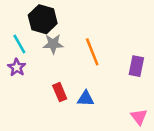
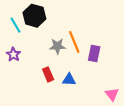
cyan line: (19, 44) -> (16, 25), moved
gray star: (53, 44) -> (57, 46), moved
purple rectangle: (136, 66) -> (94, 53), moved

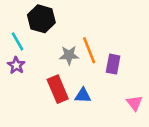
cyan line: (16, 25) -> (18, 41), moved
red rectangle: (48, 74) -> (58, 89), size x1.5
pink triangle: (112, 94) -> (134, 103), moved

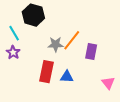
orange line: (89, 50) -> (72, 40), turned 60
red rectangle: (58, 89) -> (47, 72), turned 35

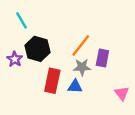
black hexagon: (33, 15) -> (37, 49), moved
cyan line: (14, 33) -> (22, 20), moved
gray star: (56, 44) -> (82, 67), moved

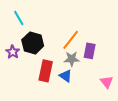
blue triangle: (75, 86) -> (66, 76), turned 32

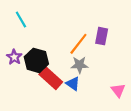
black hexagon: (33, 43) -> (36, 60), moved
purple rectangle: (90, 51) -> (102, 36), moved
red rectangle: (46, 71) -> (51, 78), turned -60

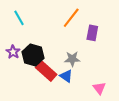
orange line: (78, 44) -> (71, 18), moved
pink triangle: (118, 90) -> (99, 88), moved

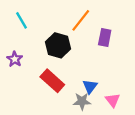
black hexagon: (33, 55) -> (58, 45), moved
gray star: (72, 59) -> (82, 101), moved
blue triangle: (66, 76) -> (90, 86), moved, turned 32

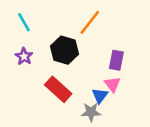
purple rectangle: (105, 37) -> (116, 60), moved
purple star: (15, 59) -> (24, 56), moved
pink triangle: (113, 100) -> (112, 84), moved

